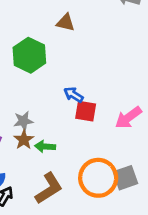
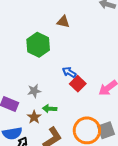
red square: (86, 111) -> (78, 84), turned 35
brown star: (24, 140) -> (34, 117), moved

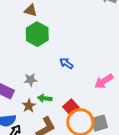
brown triangle: (63, 22) -> (31, 10), moved
red square: (78, 84) -> (71, 107), moved

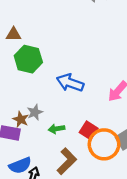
blue arrow: (66, 63) -> (70, 83), size x1.6
brown star: (29, 106) -> (21, 119), moved

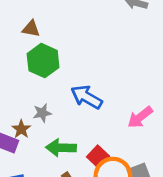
gray star: (35, 112) -> (42, 113), moved
green arrow: (57, 129) -> (61, 148), size x1.5

